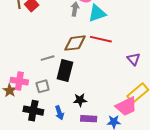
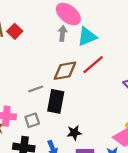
red line: (101, 39) -> (93, 65), turned -50

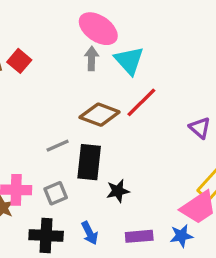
cyan triangle: (87, 37) -> (129, 61), turned -45
brown diamond: (65, 71) -> (100, 115), turned 35
black star: (74, 133) -> (118, 191), moved

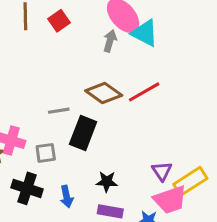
red square: (19, 61) -> (59, 21), moved
cyan triangle: (129, 61) -> (145, 33), moved, turned -36
purple triangle: (200, 128) -> (162, 171), moved
black star: (118, 191) -> (107, 182), moved

